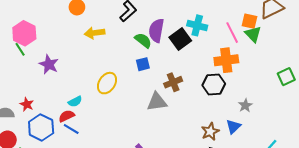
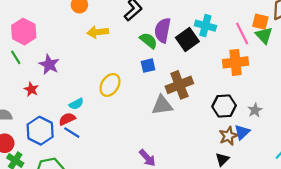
green line: (20, 49) -> (16, 57), moved
brown cross: (173, 82) -> (179, 85), size x1.4
black hexagon: (214, 84) -> (224, 106), moved
red star: (27, 104) -> (31, 89), moved
brown star: (210, 131) -> (228, 136), moved

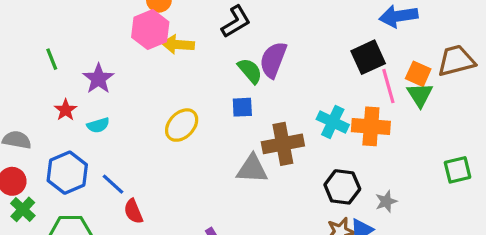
cyan cross: (205, 26) -> (333, 122), moved
pink hexagon: (24, 32) -> (150, 30), moved
black square: (187, 39) -> (368, 57), moved
cyan semicircle: (76, 104) -> (98, 125), moved
red semicircle: (67, 119) -> (133, 211), moved, turned -98

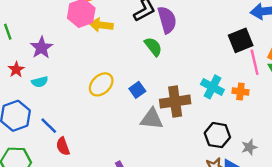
purple semicircle: (273, 60) -> (167, 20), moved, turned 140
blue square: (242, 107) -> (137, 90), moved, turned -35
orange cross: (371, 126) -> (240, 92), size x0.6

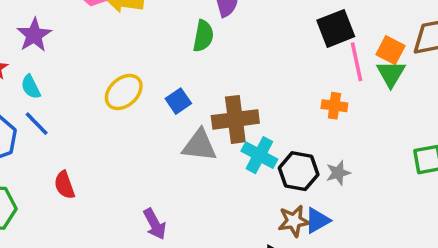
green semicircle: (153, 47) -> (203, 36), turned 48
cyan semicircle: (40, 82) -> (31, 87), turned 77
cyan cross: (212, 87) -> (259, 155), moved
blue line: (49, 126) -> (37, 124), moved
gray star: (249, 147) -> (338, 173), moved

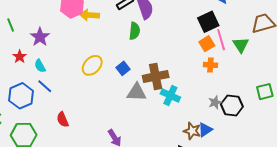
orange square: (390, 50) -> (207, 44), moved, turned 35
black hexagon: (299, 171) -> (232, 105), moved
brown star: (294, 221) -> (192, 131), turned 30

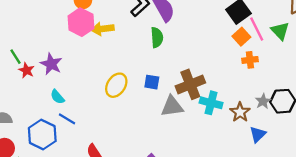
red star: (20, 57) -> (26, 70), moved
blue square: (123, 68) -> (152, 82), turned -32
brown star: (192, 131) -> (240, 112), moved, turned 30

